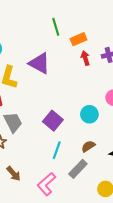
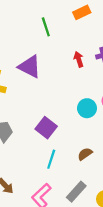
orange rectangle: (78, 39) -> (82, 12), moved
cyan circle: (89, 114) -> (87, 108), moved
gray rectangle: (78, 169) -> (76, 192), moved

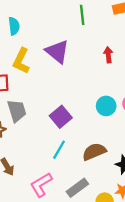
brown semicircle: (85, 154) -> (94, 152), size x1.5

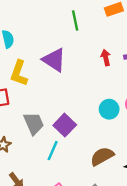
gray trapezoid: (17, 111) -> (34, 123), moved
cyan line: (59, 150) -> (53, 151), moved

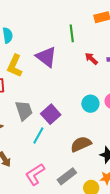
green line: (75, 20) -> (72, 33), moved
red arrow: (106, 58) -> (91, 59), turned -40

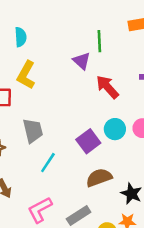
purple triangle: (46, 57) -> (82, 61), moved, size x0.7
red arrow: (91, 59) -> (107, 87), moved, size x1.5
purple square: (51, 114) -> (88, 141), moved

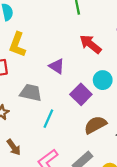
purple triangle: (82, 61) -> (57, 66), moved
gray trapezoid: (33, 131) -> (31, 93), turned -55

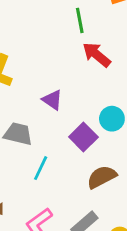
red arrow: (90, 44) -> (97, 55), moved

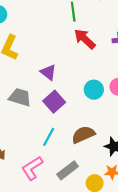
purple square: (83, 137) -> (54, 102), moved
cyan line: (41, 168) -> (49, 137), moved

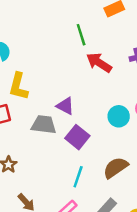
gray trapezoid: (20, 97) -> (44, 125), moved

